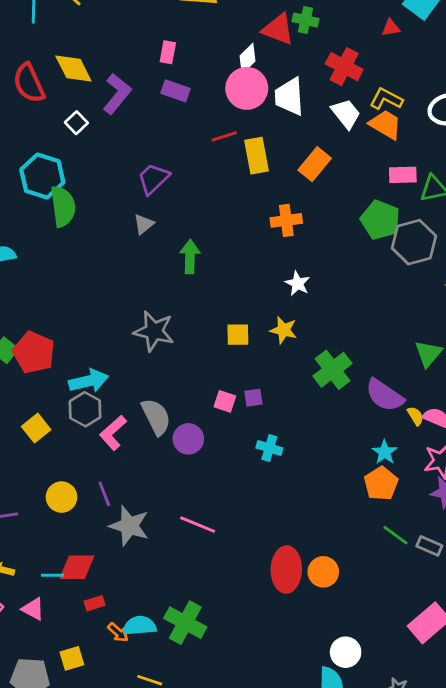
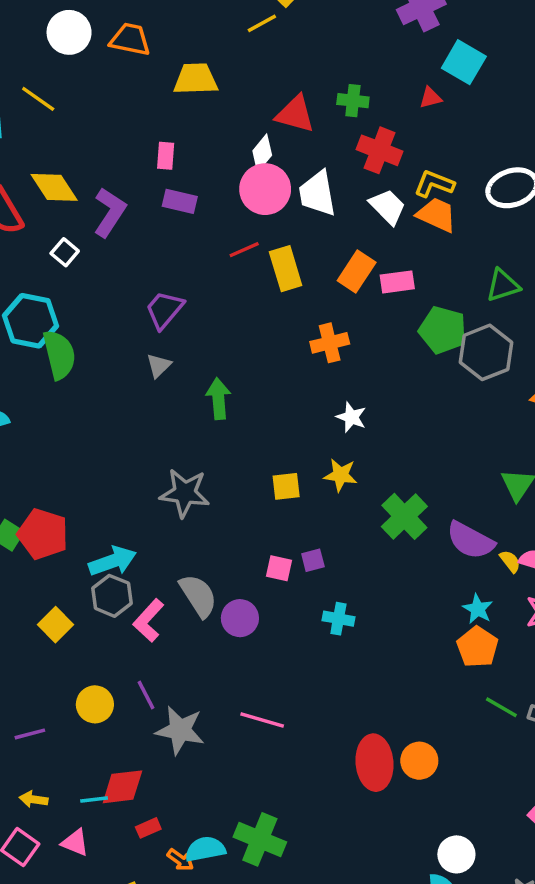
green cross: (305, 20) -> (353, 101), moved
pink rectangle: (403, 175) -> (397, 282), moved

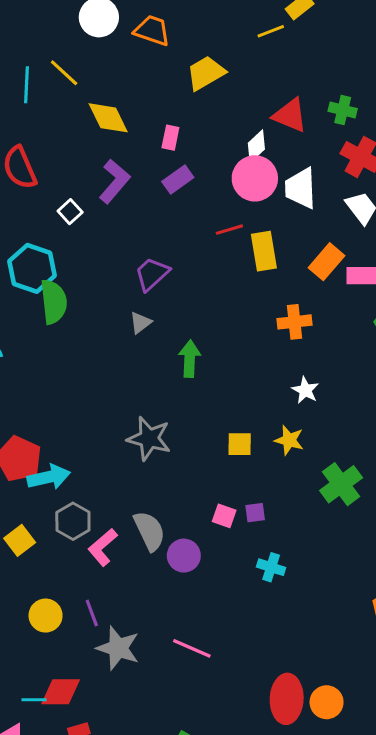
yellow trapezoid: (196, 79) -> (206, 73), turned -36
yellow diamond: (54, 187) -> (108, 118), moved
purple rectangle: (180, 201) -> (178, 180), turned -56
cyan arrow: (113, 561) -> (49, 477), moved

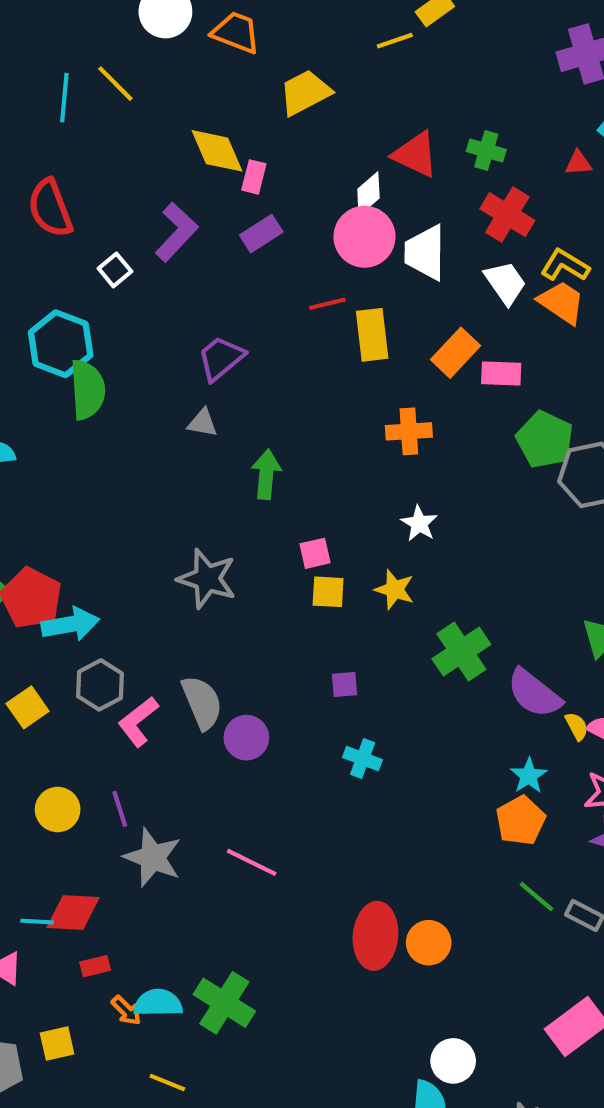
yellow diamond: (108, 118) -> (217, 151), moved
gray triangle: (140, 323) -> (203, 423), turned 45
pink square: (224, 516) -> (315, 553), moved, turned -35

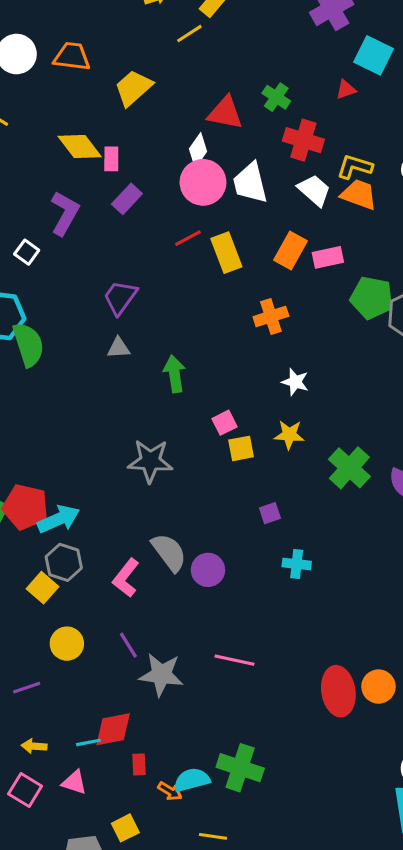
green cross: (486, 150) -> (276, 97), turned 32
gray hexagon: (100, 685) -> (64, 562), moved
yellow circle: (58, 810) -> (67, 644), moved
red rectangle: (95, 966) -> (139, 764), turned -65

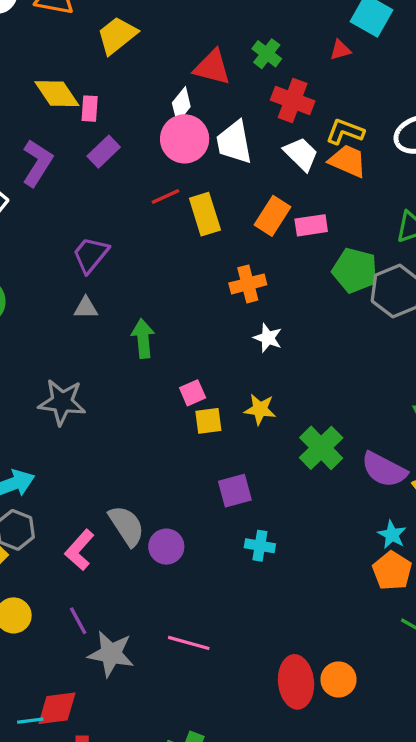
white star: (295, 382) -> (268, 338), moved
gray star: (150, 461) -> (62, 402), moved
purple square: (270, 513) -> (235, 491), size x1.5

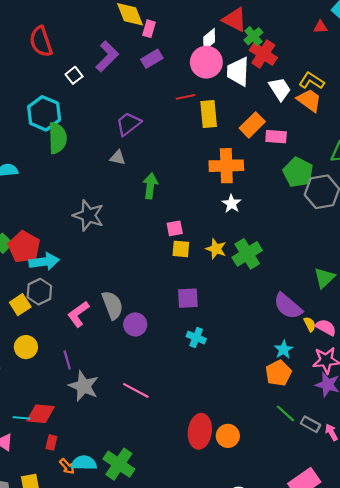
green cross: (267, 54) -> (253, 36), moved
red cross: (293, 101) -> (263, 54), moved
orange cross: (248, 284) -> (226, 166), size x1.4
green cross: (321, 448) -> (247, 254), moved

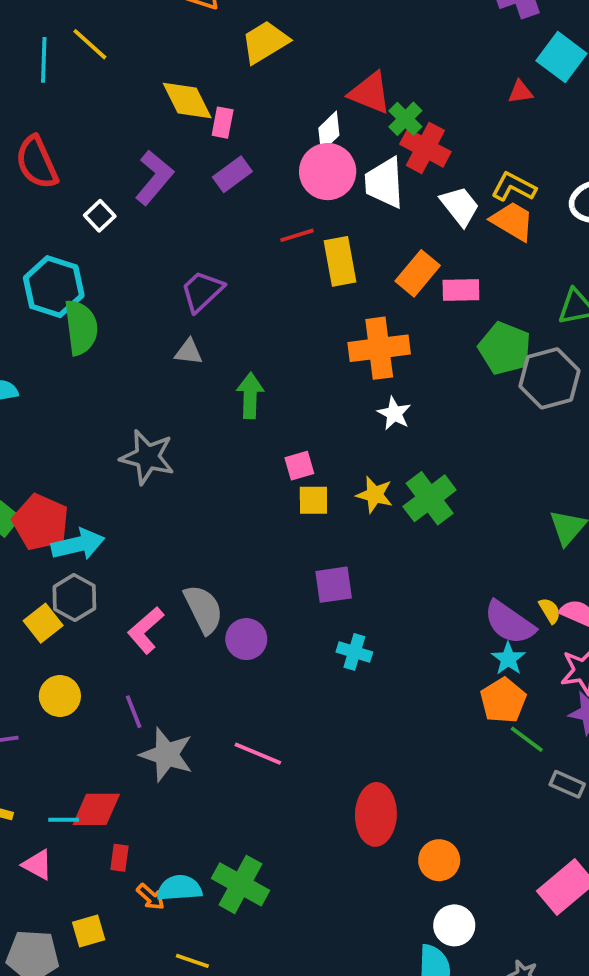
purple semicircle: (288, 306) -> (509, 623), moved
green line: (286, 413) -> (527, 739), moved
orange circle: (228, 436) -> (439, 860), moved

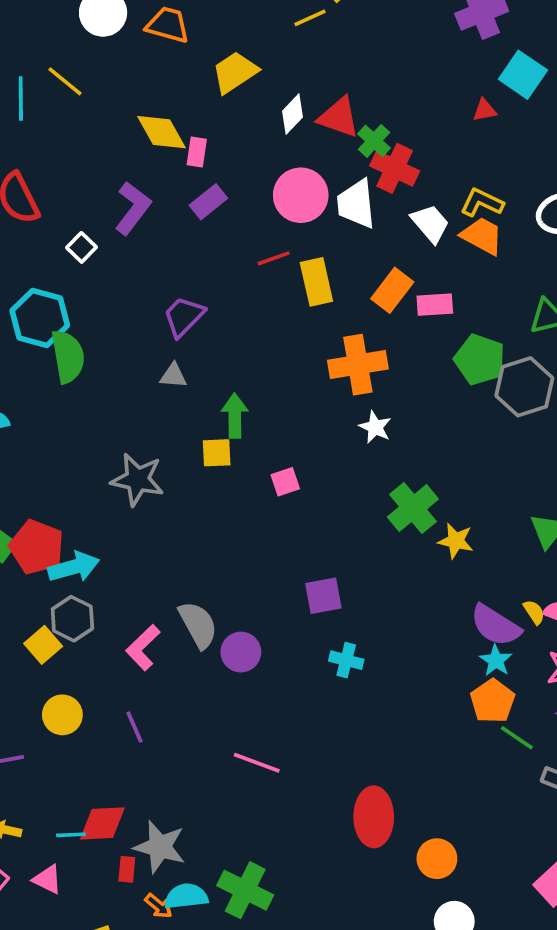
white diamond: (329, 132) -> (292, 114), moved
yellow star: (375, 495) -> (456, 541), moved
yellow square: (313, 500) -> (217, 453), moved
gray star: (167, 755) -> (160, 847), moved

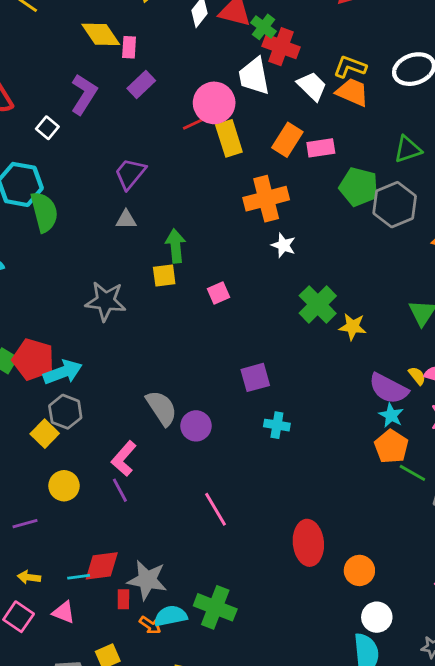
pink circle: (301, 195) -> (214, 103), moved
pink L-shape: (143, 648) -> (124, 459), moved
pink line: (257, 763) -> (216, 509), turned 44

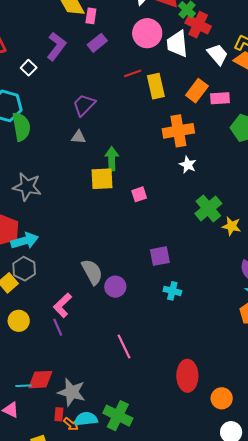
pink circle: (214, 103) -> (147, 33), moved
yellow square: (164, 276) -> (102, 179), size x1.4
gray star: (106, 301) -> (27, 187), moved
red rectangle: (123, 599) -> (59, 414), moved

